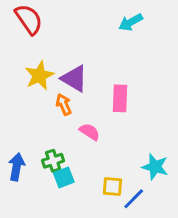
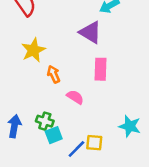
purple triangle: (74, 79) -> (90, 32), moved
green cross: (53, 161) -> (45, 121), turned 36
blue line: (134, 199) -> (76, 149), moved

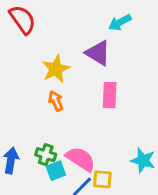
yellow star: (33, 50) -> (56, 69), moved
pink semicircle: (75, 97) -> (81, 159), moved, size x1.5

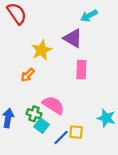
orange arrow: (56, 101) -> (28, 75), moved, turned -112
pink semicircle: (81, 159) -> (53, 105), moved
cyan square: (56, 171) -> (42, 126), turned -32

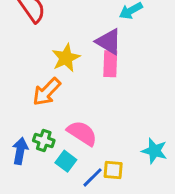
pink rectangle: (81, 70) -> (110, 64), moved
orange arrow: (28, 75) -> (47, 92), size x1.5
green cross: (34, 114) -> (44, 141), moved

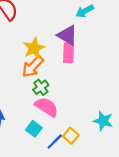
orange arrow: (47, 92) -> (33, 67), moved
green cross: (44, 141) -> (41, 87), moved, turned 35
yellow square: (113, 170) -> (71, 136), turned 35

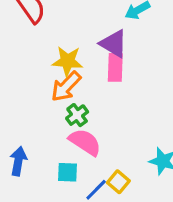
yellow star: (34, 48) -> (68, 61), turned 30
cyan square: (34, 129) -> (68, 172), turned -35

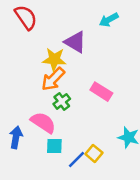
purple triangle: (114, 44) -> (75, 42), moved
pink rectangle: (115, 67) -> (101, 92), moved, turned -60
pink semicircle: (85, 142) -> (43, 122), moved

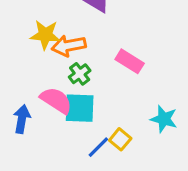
yellow star: (54, 59) -> (45, 35), moved
orange arrow: (53, 79) -> (69, 46), turned 35
cyan square: (54, 146) -> (80, 108), moved, size x1.5

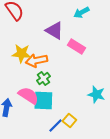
pink rectangle: (130, 61) -> (76, 46), moved
cyan star: (164, 119) -> (96, 94), moved

